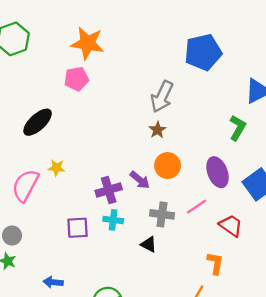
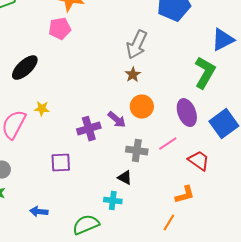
green L-shape: (238, 128) -> (205, 73), size x1.4
cyan cross: (113, 220) -> (113, 201), moved
orange L-shape: (215, 263) -> (185, 195), turned 65

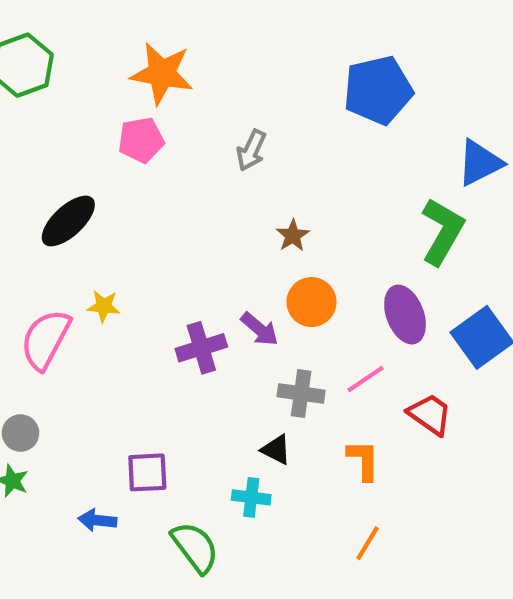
gray arrow: (137, 45) -> (251, 150), moved, size x0.7
purple square: (61, 163) -> (147, 472), moved
orange L-shape: (185, 195) -> (363, 460), moved, turned -75
green semicircle: (86, 225) -> (195, 547), turned 76

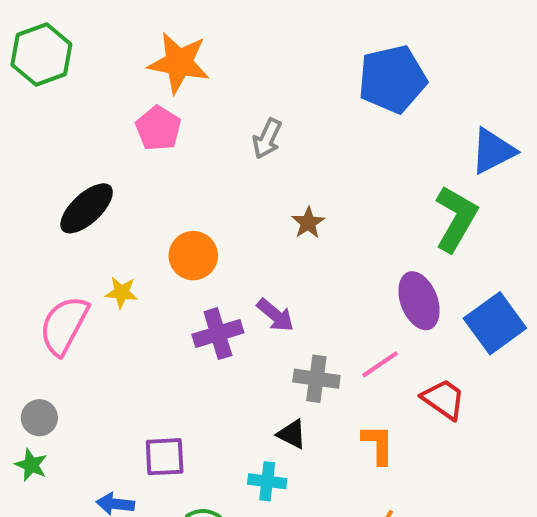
pink pentagon: (141, 140) -> (158, 128), turned -30
orange circle: (311, 302) -> (193, 256), moved

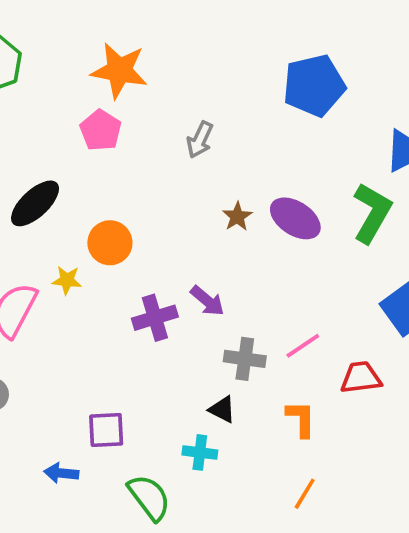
orange circle: (193, 256) -> (110, 243), moved
purple ellipse: (419, 301) -> (295, 218), moved, turned -36
red trapezoid: (444, 399) -> (361, 378), turned -42

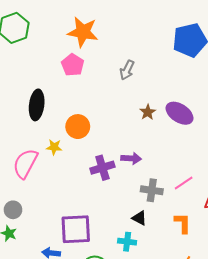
black ellipse: (35, 203) -> (37, 105), turned -40
purple arrow: (207, 301) -> (131, 158), turned -36
purple square: (106, 430) -> (76, 229), size x1.5

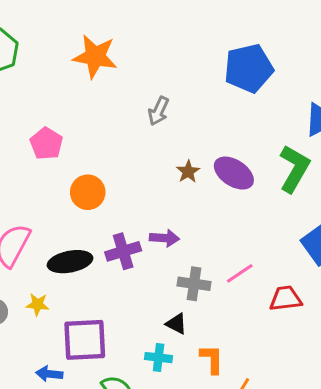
pink pentagon: (73, 65) -> (46, 144), moved
black ellipse: (37, 105) -> (70, 262), moved, turned 72
yellow star: (54, 147) -> (38, 304), moved
orange L-shape: (183, 223) -> (212, 359), moved

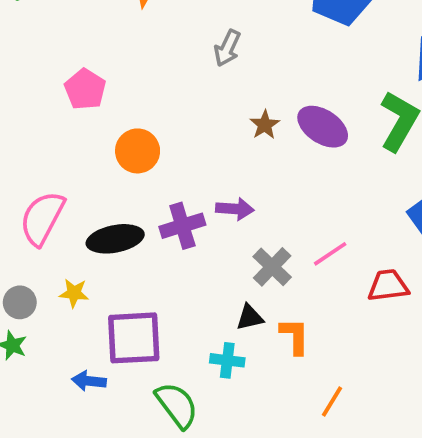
gray cross: (194, 284) -> (272, 267), turned 36
black triangle: (176, 324) -> (250, 317), turned -40
orange L-shape: (212, 359) -> (295, 336), moved

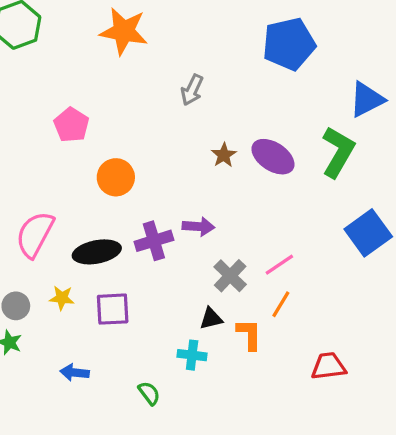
red trapezoid: (388, 286) -> (329, 366), moved
purple square: (134, 338) -> (113, 309), moved, size x0.7
orange line: (332, 401) -> (281, 304), moved
green semicircle: (177, 405) -> (149, 393), size x0.6

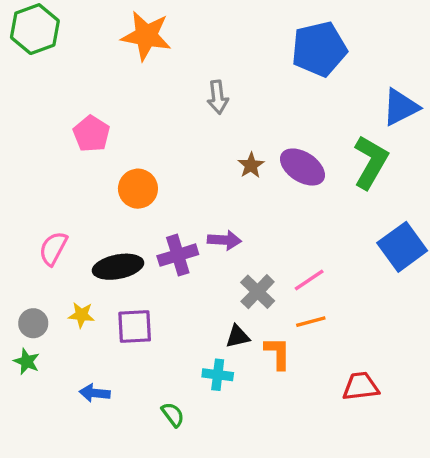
gray arrow: (192, 90) -> (218, 97), turned -32
pink semicircle: (35, 234) -> (53, 248), size x0.7
orange line: (281, 304) -> (311, 322), turned 44

